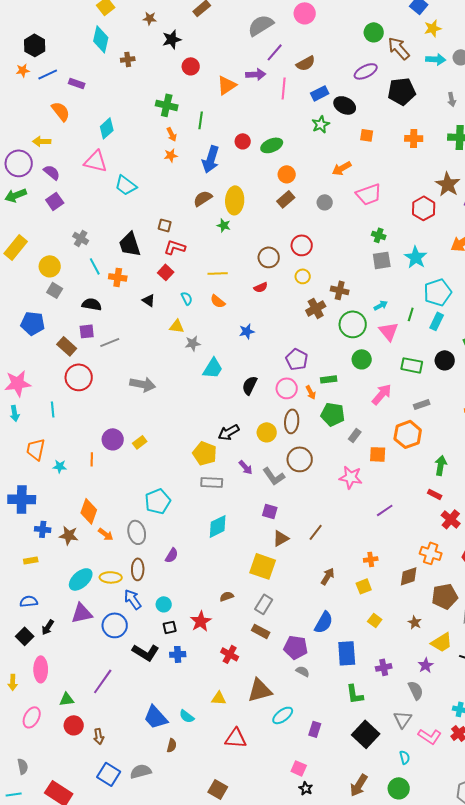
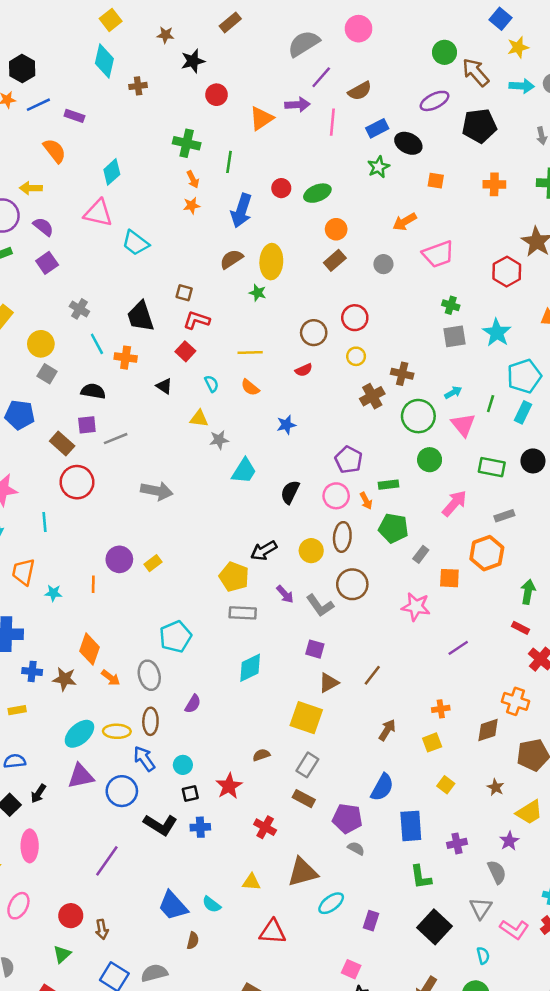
green triangle: (67, 699) -> (62, 954), moved, turned -35

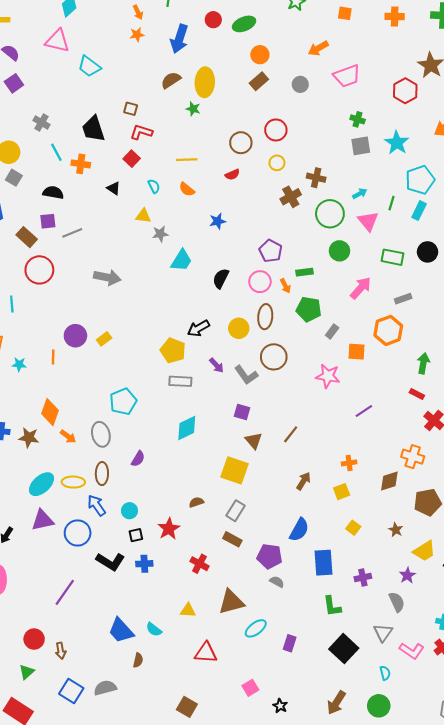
brown triangle: (329, 683) -> (254, 441), turned -42
pink square: (351, 969) -> (250, 688), moved, turned 35

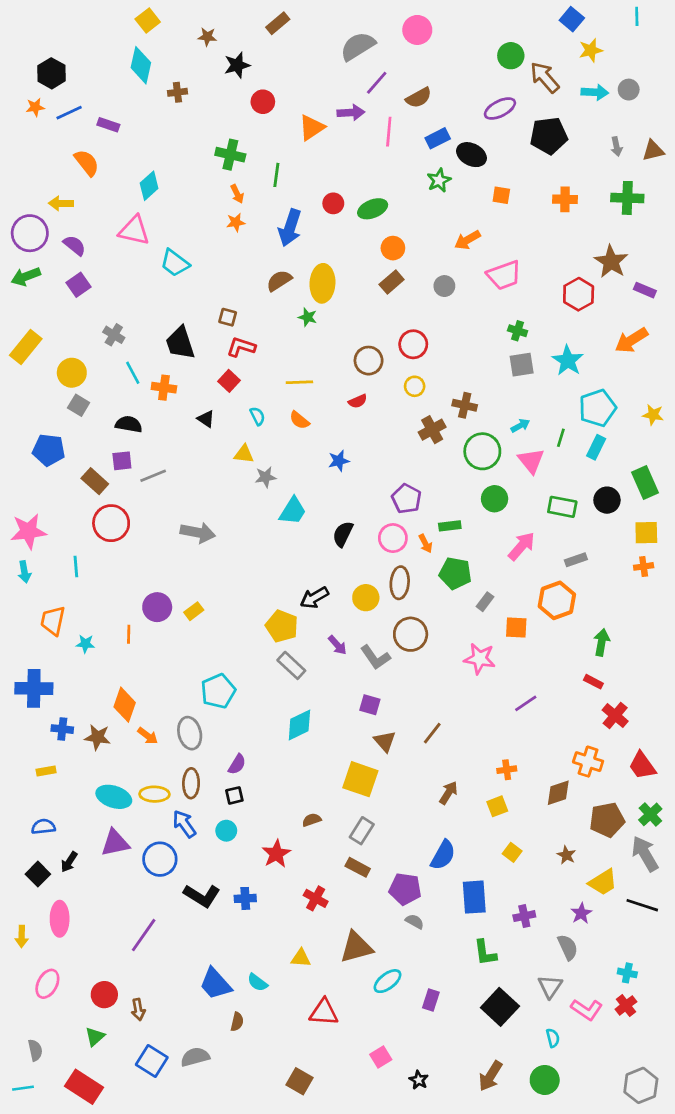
gray rectangle: (180, 381) -> (291, 665), turned 40
cyan ellipse: (41, 484) -> (114, 797), turned 60
black square: (136, 535) -> (234, 795), moved

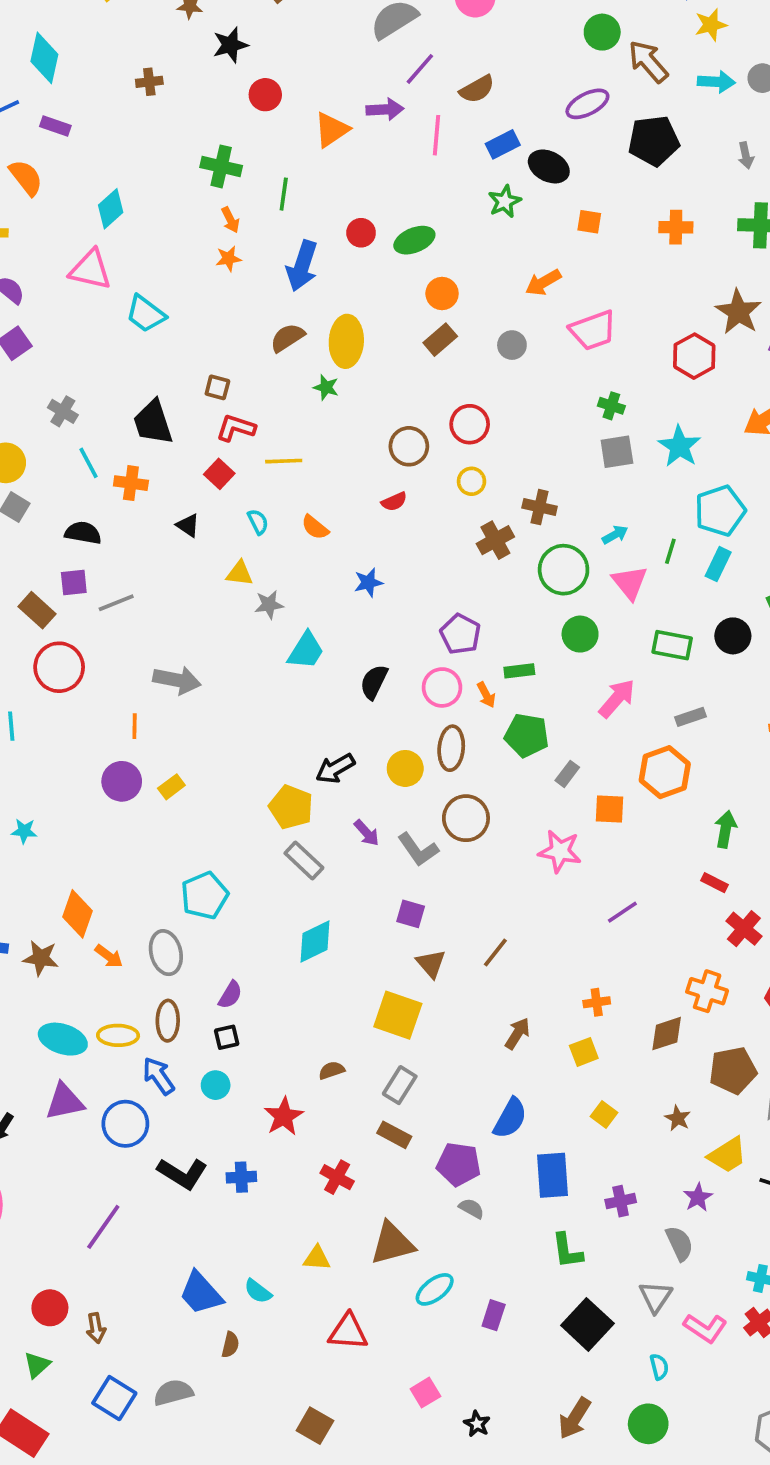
cyan diamond: (141, 65) -> (44, 58), moved
yellow line: (299, 382) -> (284, 461), moved
orange line: (129, 634) -> (135, 726), moved

